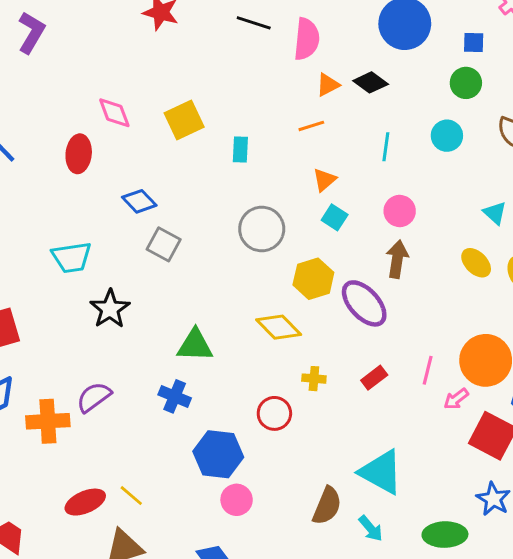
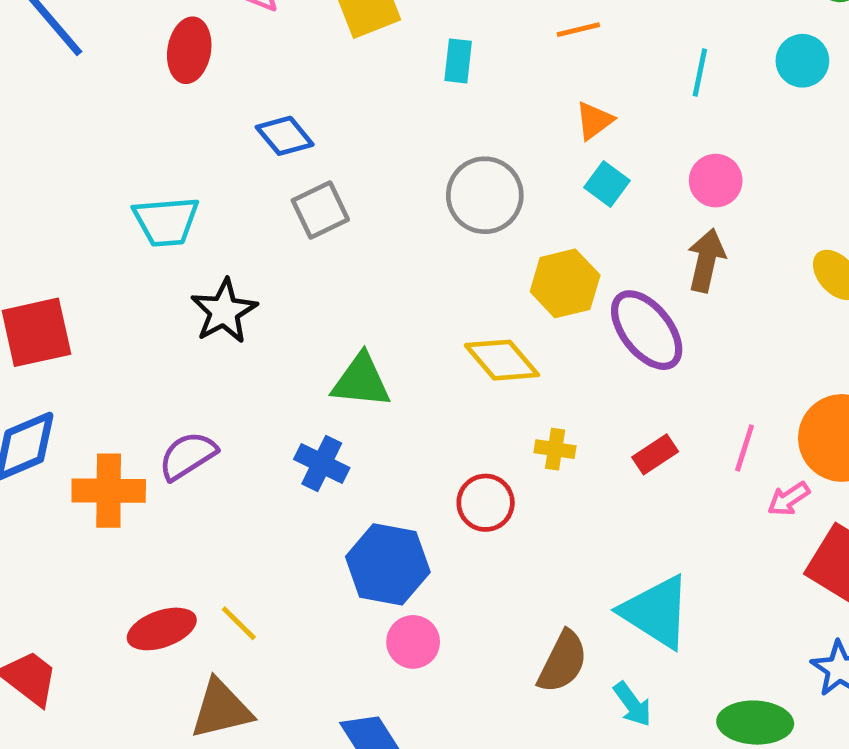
gray square: (164, 244) -> (320, 210), turned 32

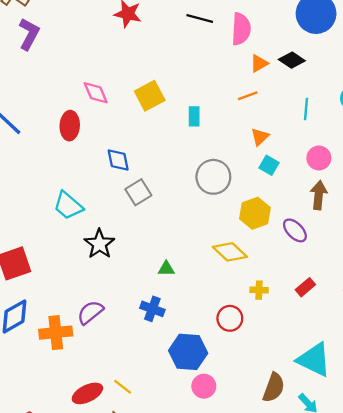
blue diamond: (285, 136) -> (118, 160), turned 35
cyan trapezoid: (166, 221) -> (68, 206), turned 52
purple ellipse: (647, 330) -> (295, 230), size x0.7
green triangle: (361, 381) -> (166, 269), size x0.6

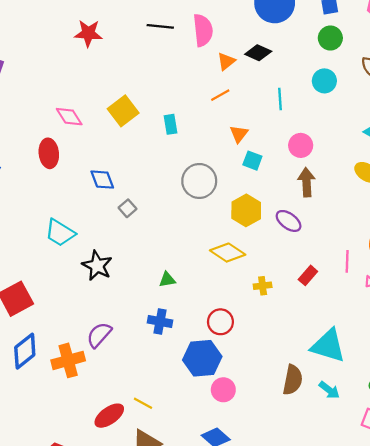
gray square: (138, 192) -> (127, 208), size x0.7
red circle: (230, 318) -> (220, 322), moved

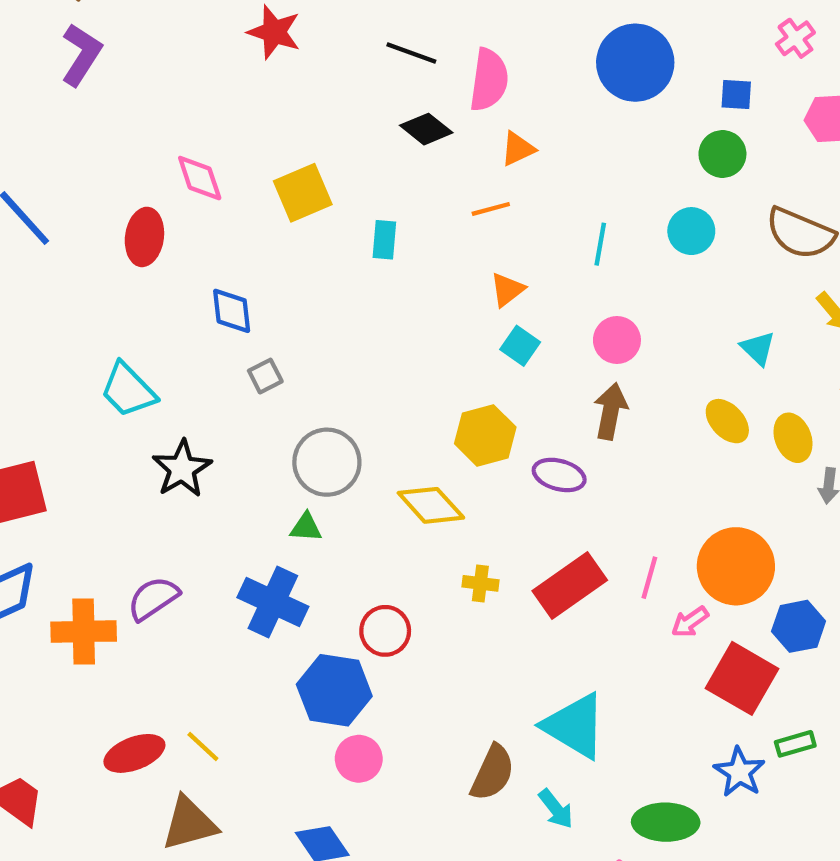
black diamond: (258, 53) -> (426, 129), moved
gray circle: (199, 181) -> (327, 462), moved
purple ellipse: (289, 221) -> (559, 475), turned -35
red rectangle: (308, 275) -> (570, 586), size x1.8
blue cross: (160, 321) -> (273, 602), size x1.4

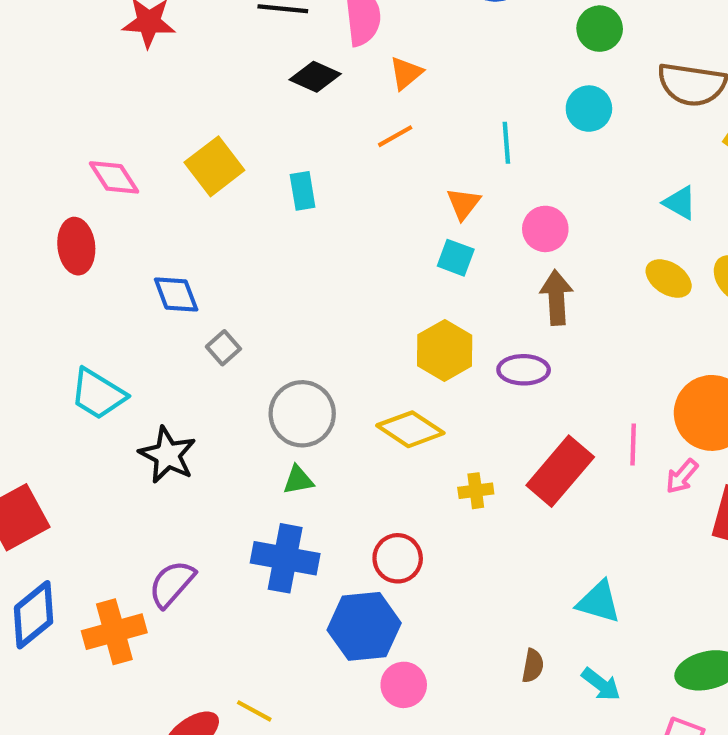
orange triangle: (507, 290) -> (463, 204), moved
cyan triangle: (575, 726) -> (599, 602), size x0.7
brown semicircle: (493, 773) -> (533, 666), size x0.6

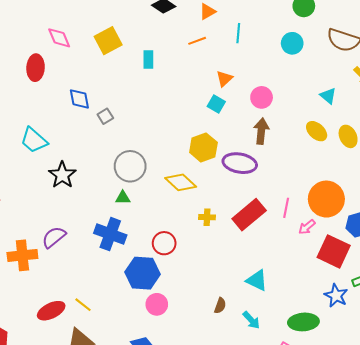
cyan line: (506, 143) -> (238, 33), moved
gray square: (223, 348) -> (105, 116), moved
purple ellipse: (524, 370) -> (240, 163), size x1.4

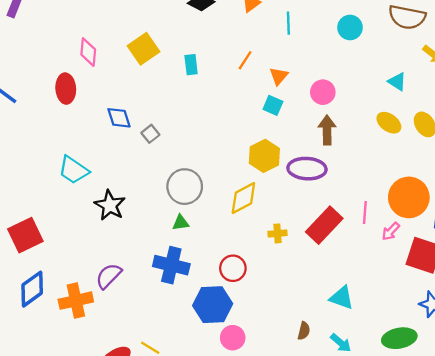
pink diamond: (59, 38) -> (88, 52), turned 35
orange line: (197, 41) -> (245, 60), moved, turned -30
yellow diamond: (181, 182) -> (243, 198), turned -64

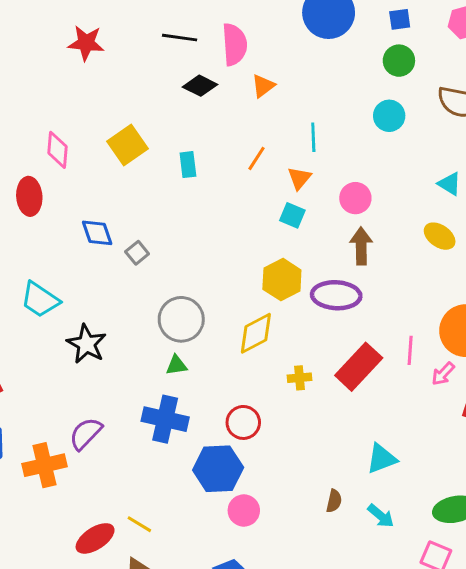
cyan line: (288, 23) -> (313, 137), moved
cyan triangle: (342, 298) -> (382, 459), turned -40

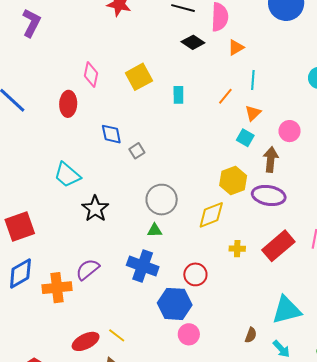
cyan line: (313, 137) -> (253, 80), moved
brown arrow: (361, 246) -> (271, 160), moved
cyan triangle: (382, 459) -> (287, 310), size x1.4

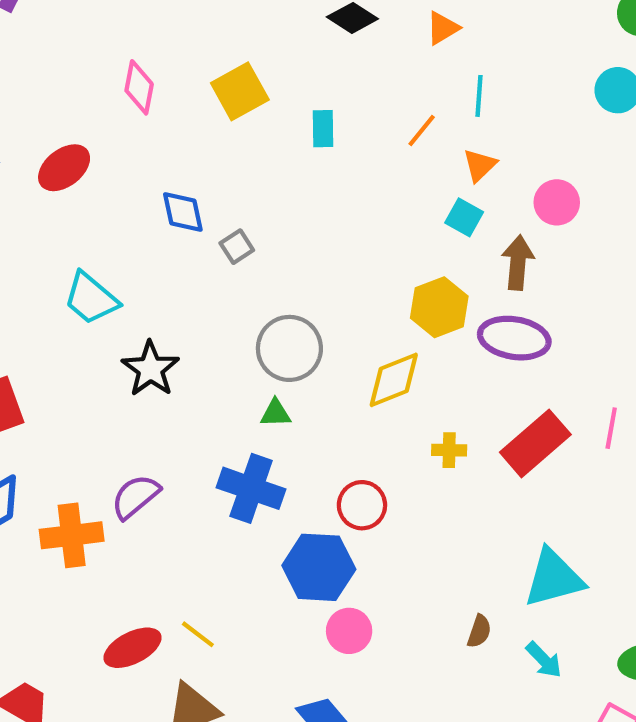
red ellipse: (68, 104) -> (64, 168), moved, turned 50

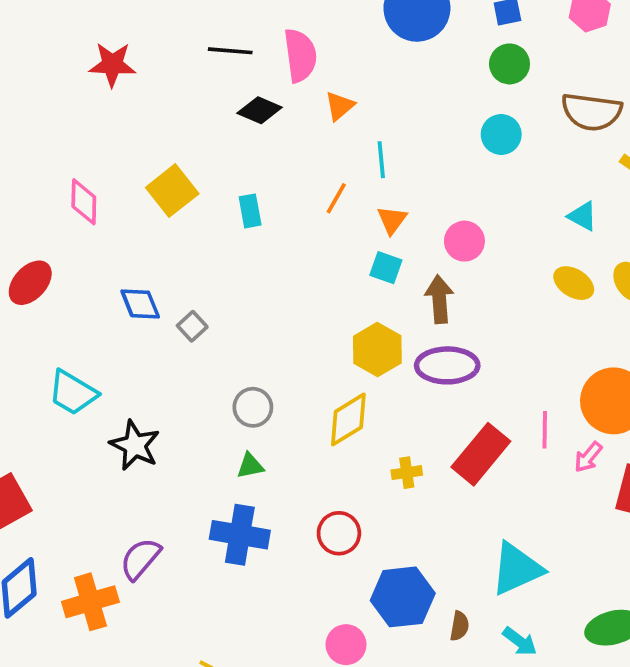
gray circle: (289, 348) -> (253, 407), size x0.7
blue hexagon: (319, 567) -> (403, 597), moved

